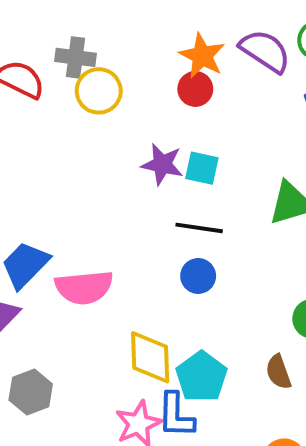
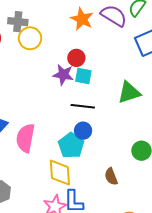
red circle: (195, 89) -> (76, 58), moved
pink semicircle: (84, 287) -> (25, 138), turned 108
brown semicircle: (278, 372) -> (111, 177), moved
cyan pentagon: (201, 377) -> (71, 145), moved

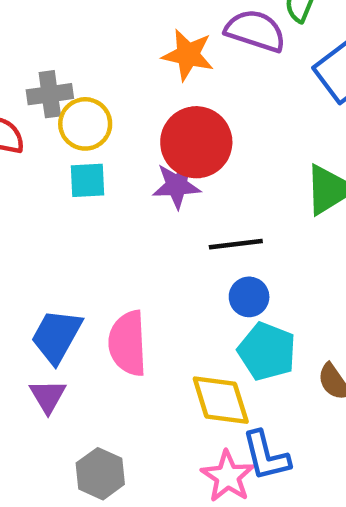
red circle: (76, 58) -> (196, 142), size x1.8
cyan square: (83, 76) -> (87, 180), moved
cyan pentagon: (71, 145) -> (267, 351), moved

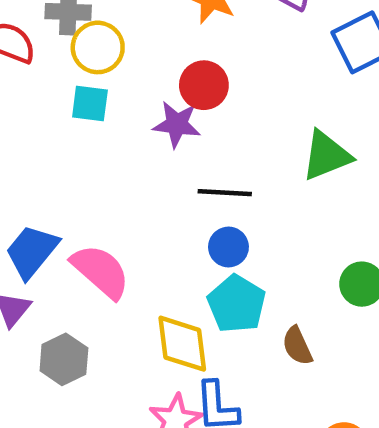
red circle: (196, 142) -> (204, 85), size x0.7
pink semicircle: (128, 343) -> (101, 271), turned 124
gray hexagon: (100, 474) -> (64, 359), moved

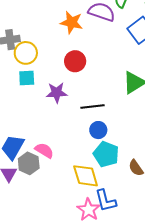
purple star: (177, 124) -> (57, 93), moved
pink semicircle: (101, 271) -> (44, 150), size x0.7
gray hexagon: (64, 359) -> (29, 163), moved

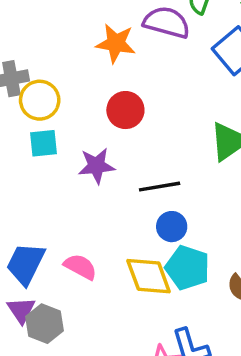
gray hexagon: (29, 163) -> (45, 324), moved
yellow diamond: (86, 176) -> (149, 276), moved

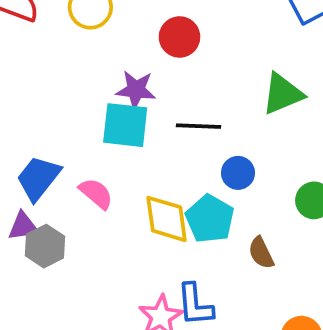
cyan square: (44, 143) -> (125, 125), moved, size x1.5
blue circle: (172, 227) -> (238, 173), moved
purple triangle: (21, 310) -> (23, 226), turned 44

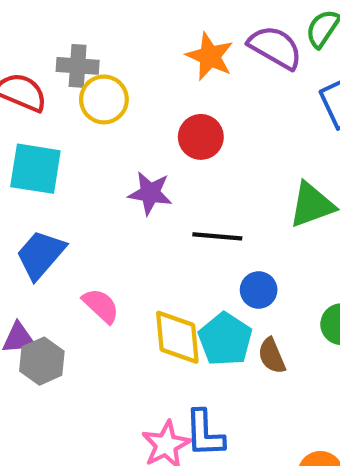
cyan square: (125, 125) -> (35, 169), moved
blue trapezoid: (38, 178) -> (41, 255), moved
brown semicircle: (261, 253) -> (272, 356), moved

